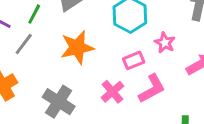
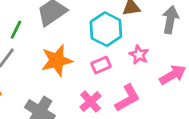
pink rectangle: (134, 60) -> (101, 65), moved

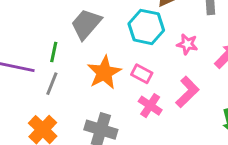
pink rectangle: (101, 65) -> (142, 74), moved, turned 66

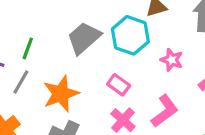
gray trapezoid: (86, 24) -> (84, 38), moved
orange star: (104, 73) -> (61, 94), moved

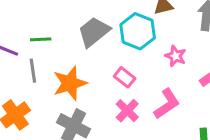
green line: (28, 48) -> (41, 39), turned 65
gray line: (21, 82) -> (33, 71), turned -40

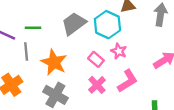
pink star: (176, 56) -> (119, 51), moved
orange star: (70, 83) -> (54, 62), turned -30

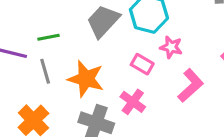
pink cross: (97, 85) -> (133, 102), moved

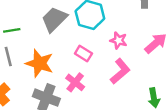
pink star: (171, 47) -> (119, 40), moved

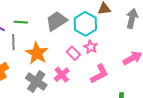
pink star: (119, 40) -> (91, 47), moved

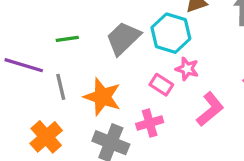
green line: (21, 22) -> (67, 39), moved
pink cross: (62, 75) -> (150, 123), turned 35

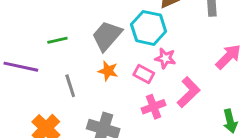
gray line: (61, 87) -> (70, 86), moved
orange star: (102, 97) -> (108, 71), moved, size x0.6
pink cross: (150, 123) -> (154, 107), moved

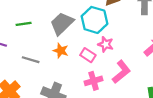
gray line: (70, 86) -> (31, 60), turned -60

